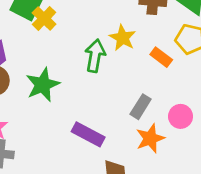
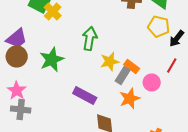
yellow star: (123, 38) -> (110, 62), moved, turned 30
orange rectangle: (161, 57) -> (132, 66), moved

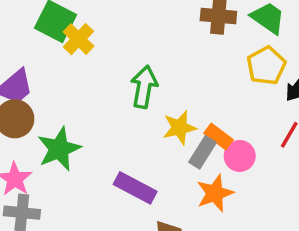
yellow pentagon: (159, 26) -> (266, 66), turned 30
green star: (52, 60) -> (59, 149), moved
pink circle: (152, 82) -> (240, 156), moved

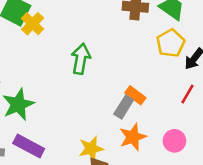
yellow star: (179, 128) -> (91, 149), moved
pink circle: (240, 156) -> (174, 141), moved
purple rectangle: (135, 188) -> (29, 146), moved

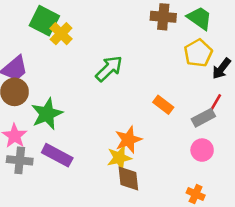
green arrow: (81, 59) -> (109, 69), turned 36
gray rectangle: (124, 107) -> (203, 118), moved, turned 30
orange star: (133, 137) -> (128, 140), moved

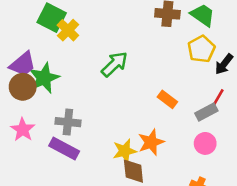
green star: (47, 114) -> (44, 78), moved
orange star: (128, 140) -> (151, 142), moved
gray cross: (20, 160) -> (68, 122), moved

